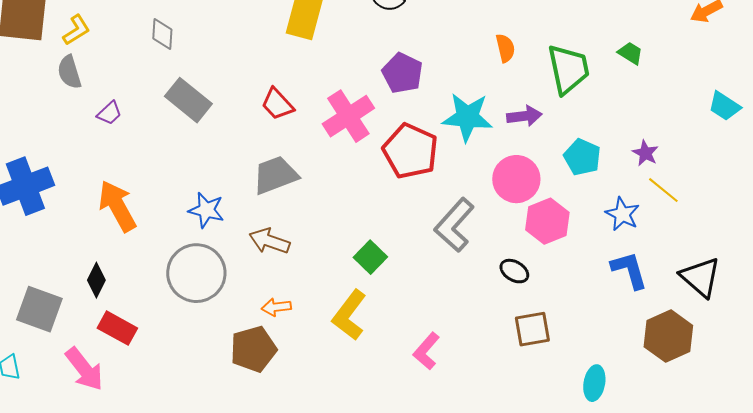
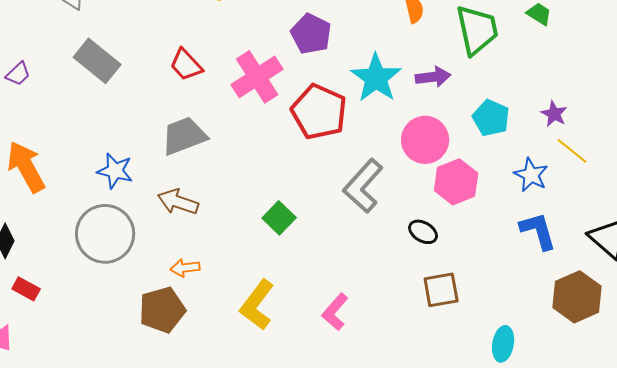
cyan star: (467, 117) -> (376, 78), turned 30
yellow L-shape: (349, 315) -> (257, 305), moved
red rectangle: (117, 328) -> (26, 289), size x0.7

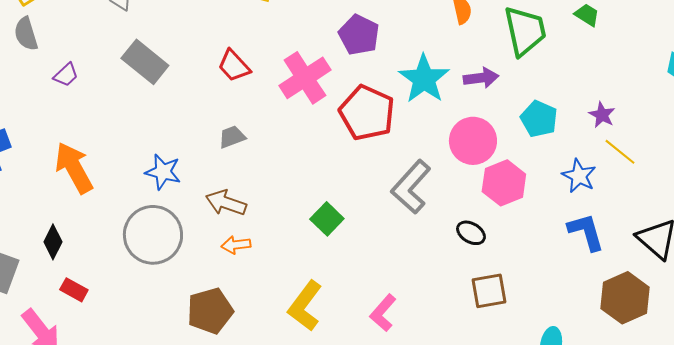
gray trapezoid: (184, 136) -> (232, 137), size x0.6
orange arrow: (185, 268) -> (236, 245), moved

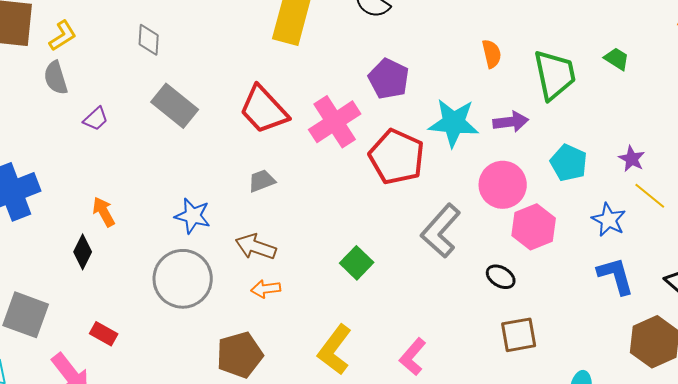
red trapezoid: (234, 66) -> (264, 110), size x1.5
cyan star: (424, 79) -> (454, 123), turned -30
orange arrow: (74, 168) -> (104, 212), size x0.6
black diamond: (53, 242) -> (83, 252), moved

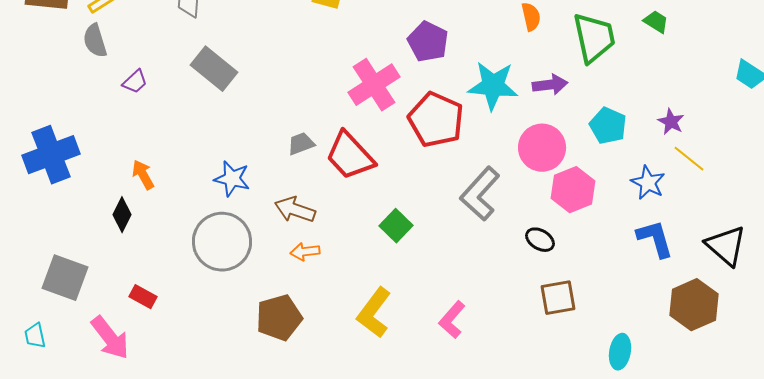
red trapezoid: (264, 110) -> (350, 156), moved

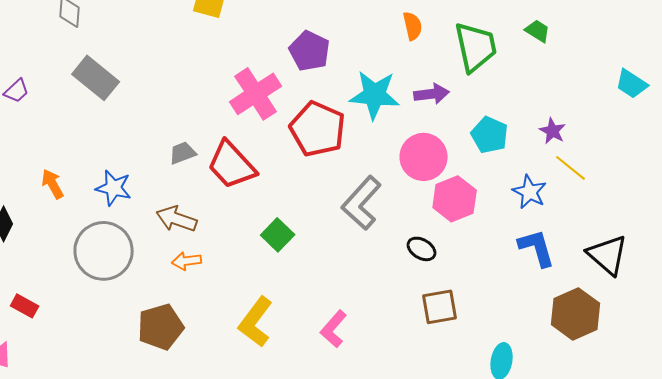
orange arrow: (143, 175) -> (53, 184), moved

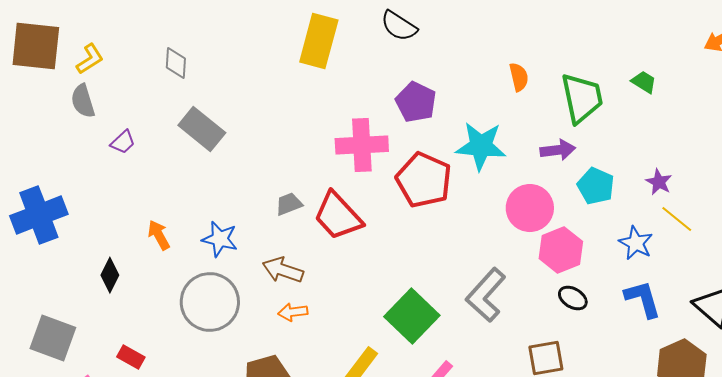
pink cross: (256, 94) -> (362, 145), turned 30
purple arrow: (432, 94) -> (558, 150), moved
gray L-shape: (362, 203) -> (486, 295), moved
green square: (278, 235) -> (412, 316), moved, size x1.6
black ellipse: (422, 249) -> (573, 298), moved

